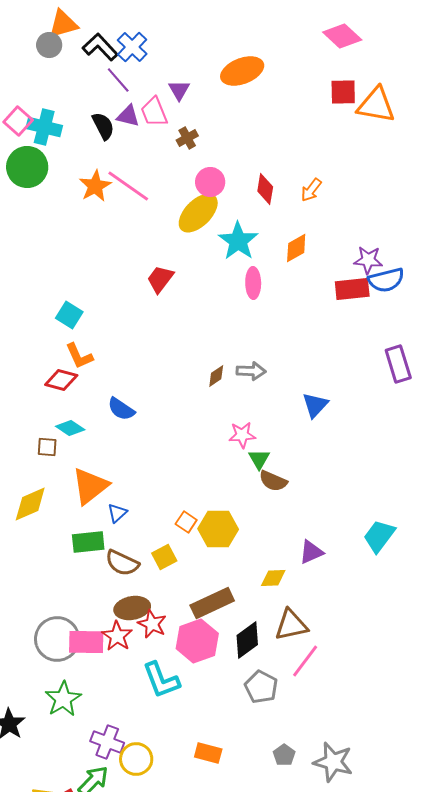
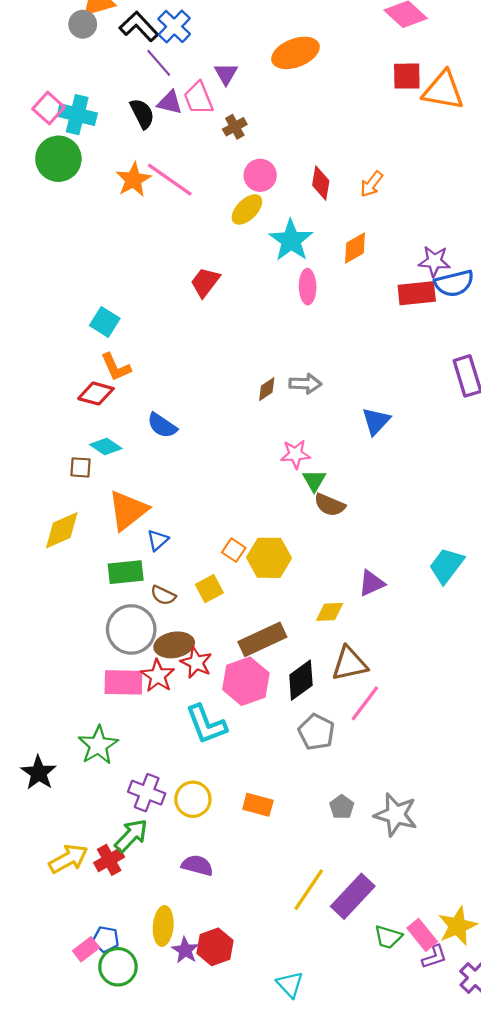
yellow ellipse: (198, 213) -> (247, 209), size x0.7
brown semicircle: (122, 563) -> (163, 595), size x0.7
gray circle: (57, 639) -> (131, 629), moved
yellow circle: (136, 759) -> (193, 799), moved

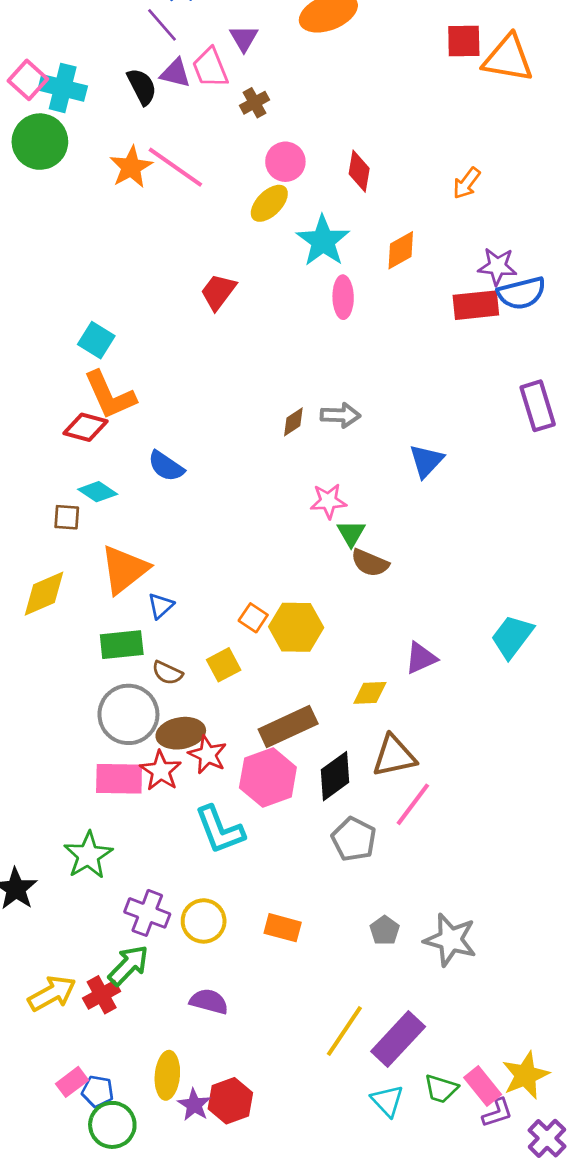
orange arrow: (372, 184) -> (466, 183), moved
orange L-shape: (116, 367) -> (110, 395), size x1.4
pink rectangle: (86, 949) -> (72, 1082), moved
cyan triangle: (290, 984) -> (387, 1101), moved

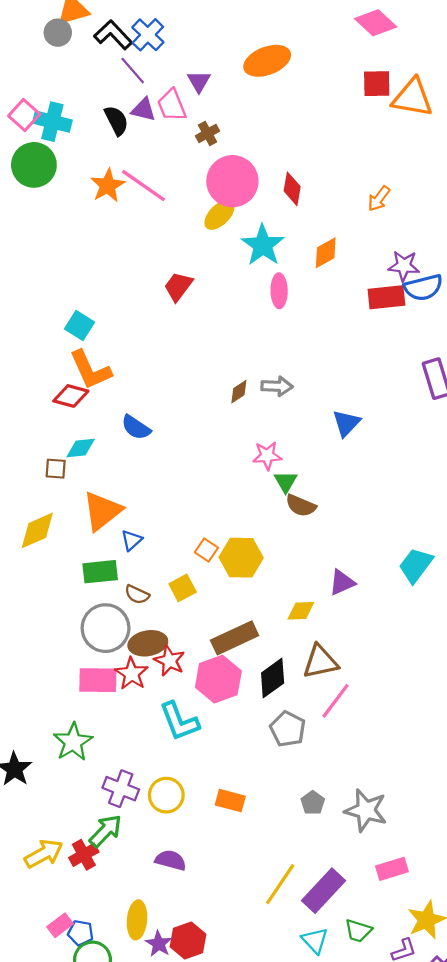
pink circle: (285, 162) -> (232, 181), size x1.6
cyan diamond: (98, 492) -> (81, 448), turned -40
pink rectangle: (483, 1086) -> (392, 869), moved, turned -68

